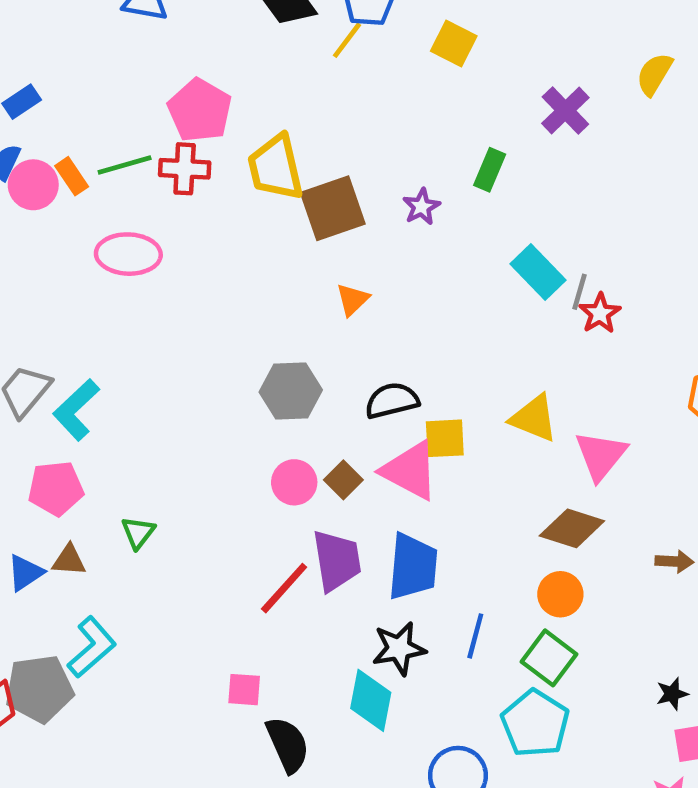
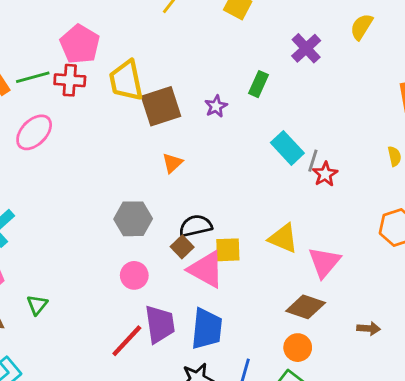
pink ellipse: (128, 254) -> (34, 132), turned -48
brown square: (343, 480) -> (182, 247), moved

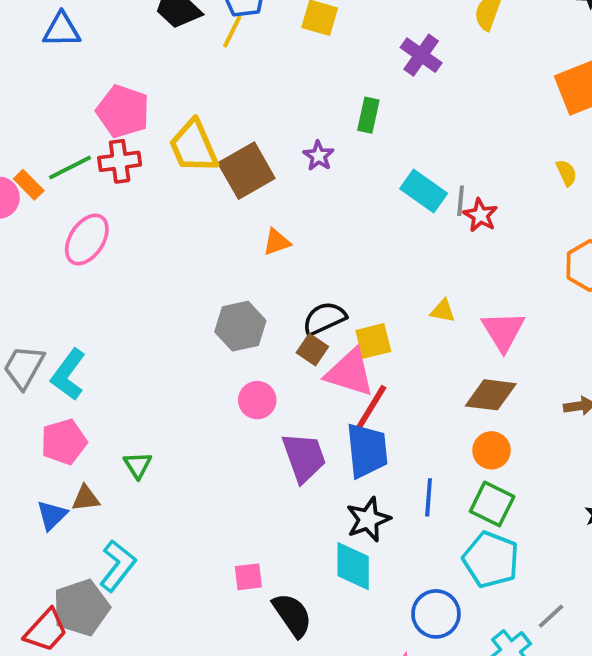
orange triangle: (172, 163) -> (277, 242), turned 35
yellow triangle: (283, 238) -> (443, 311), size x0.6
red line: (127, 341) -> (371, 408), moved

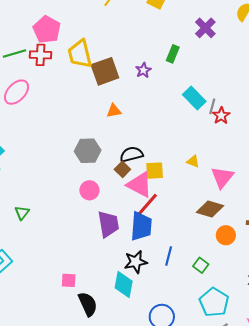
orange circle: (491, 450) -> (226, 235), moved
green square: (492, 504) -> (201, 265), size x0.7
cyan pentagon: (491, 560) -> (214, 302), moved

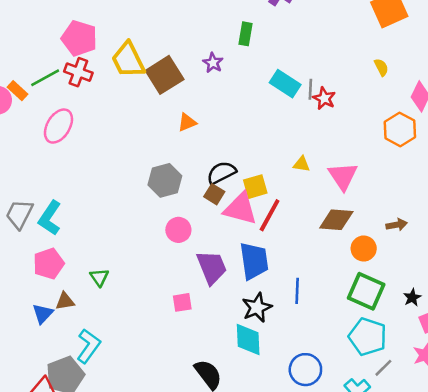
red cross: (41, 55) -> (78, 72), turned 30
red line: (147, 205) -> (270, 215), moved
green square: (201, 265) -> (366, 291), moved, size x1.8
pink square: (69, 280) -> (182, 302), moved

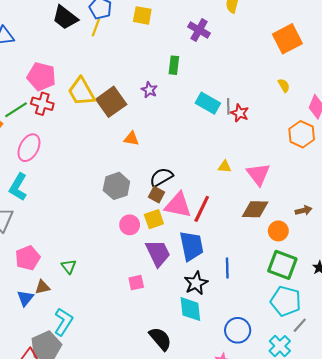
orange triangle: (187, 122) -> (131, 139), turned 35
yellow square: (255, 187) -> (154, 219), moved
cyan L-shape: (50, 218) -> (18, 187), moved

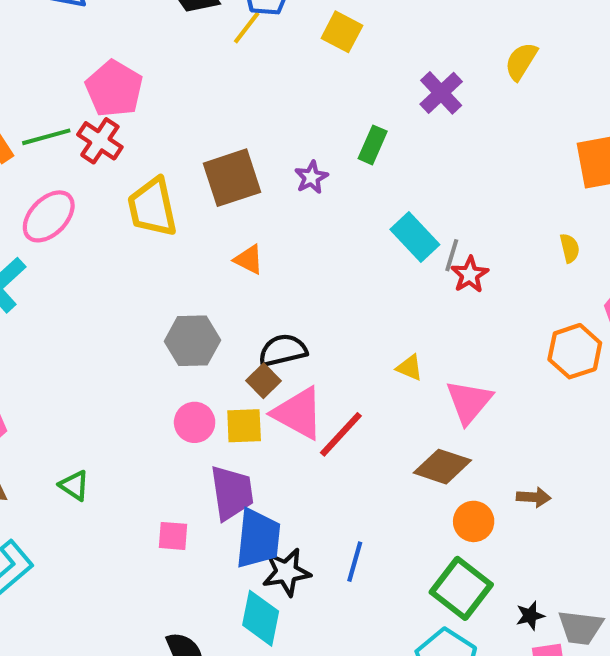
yellow trapezoid: (81, 92) -> (152, 207), moved
blue trapezoid: (191, 246) -> (258, 539), moved
green triangle: (69, 266) -> (74, 485), moved, turned -35

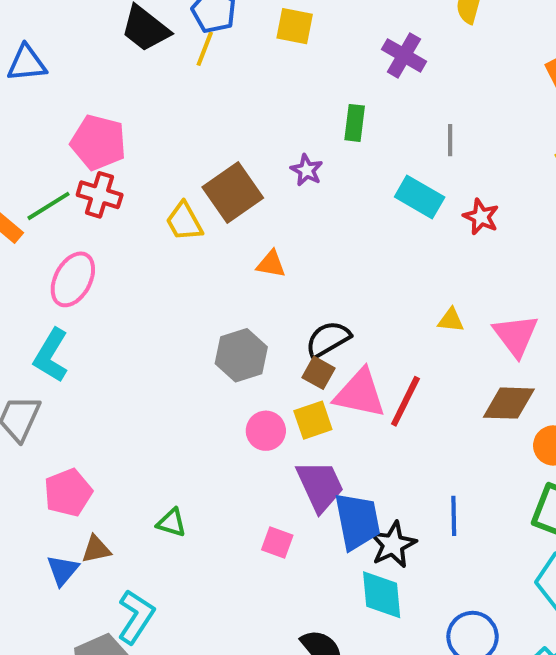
yellow trapezoid: (152, 207) -> (184, 221), moved, size x0.7
gray line: (452, 255) -> (450, 140), moved
pink square: (173, 536) -> (277, 542), turned 32

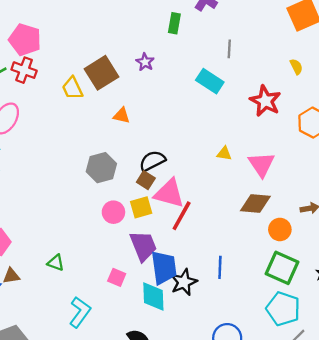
green rectangle: (355, 123) -> (174, 23), moved
red star: (481, 217) -> (265, 101), moved, size x1.5
red line: (405, 401) -> (182, 216), moved
cyan diamond: (382, 595) -> (153, 296), moved
cyan L-shape: (136, 617) -> (80, 312), moved

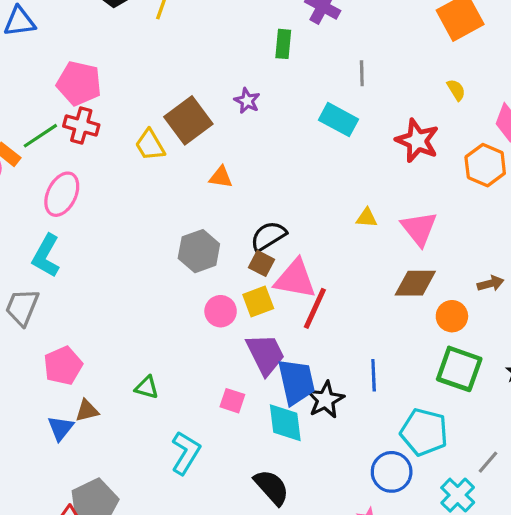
cyan pentagon: (283, 309) -> (424, 432), moved

